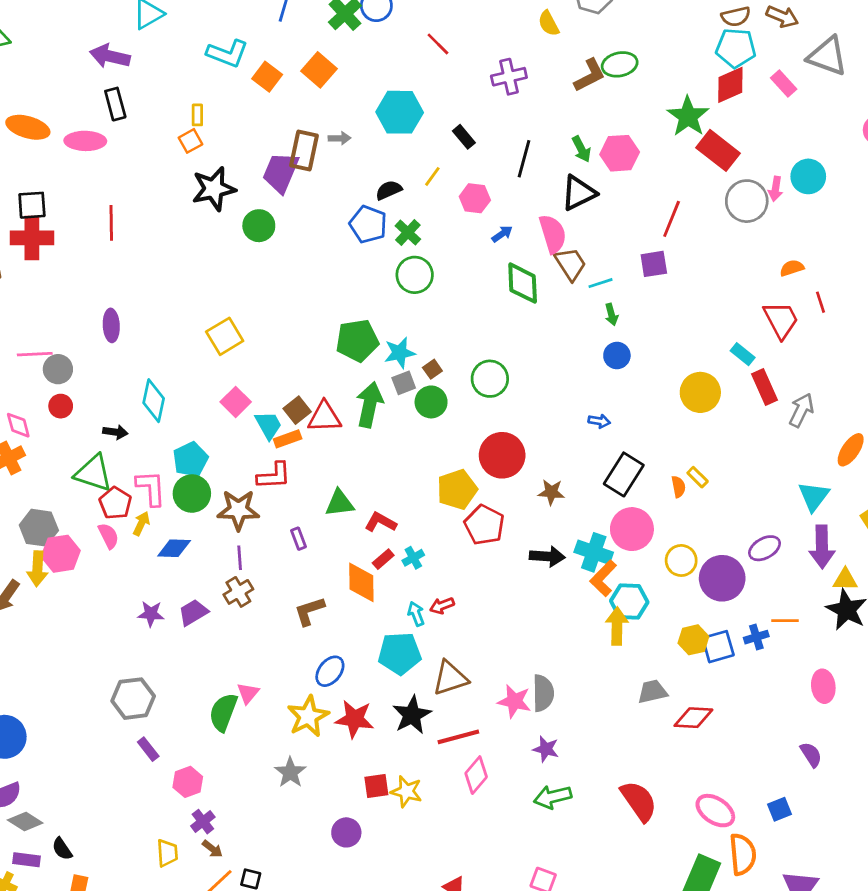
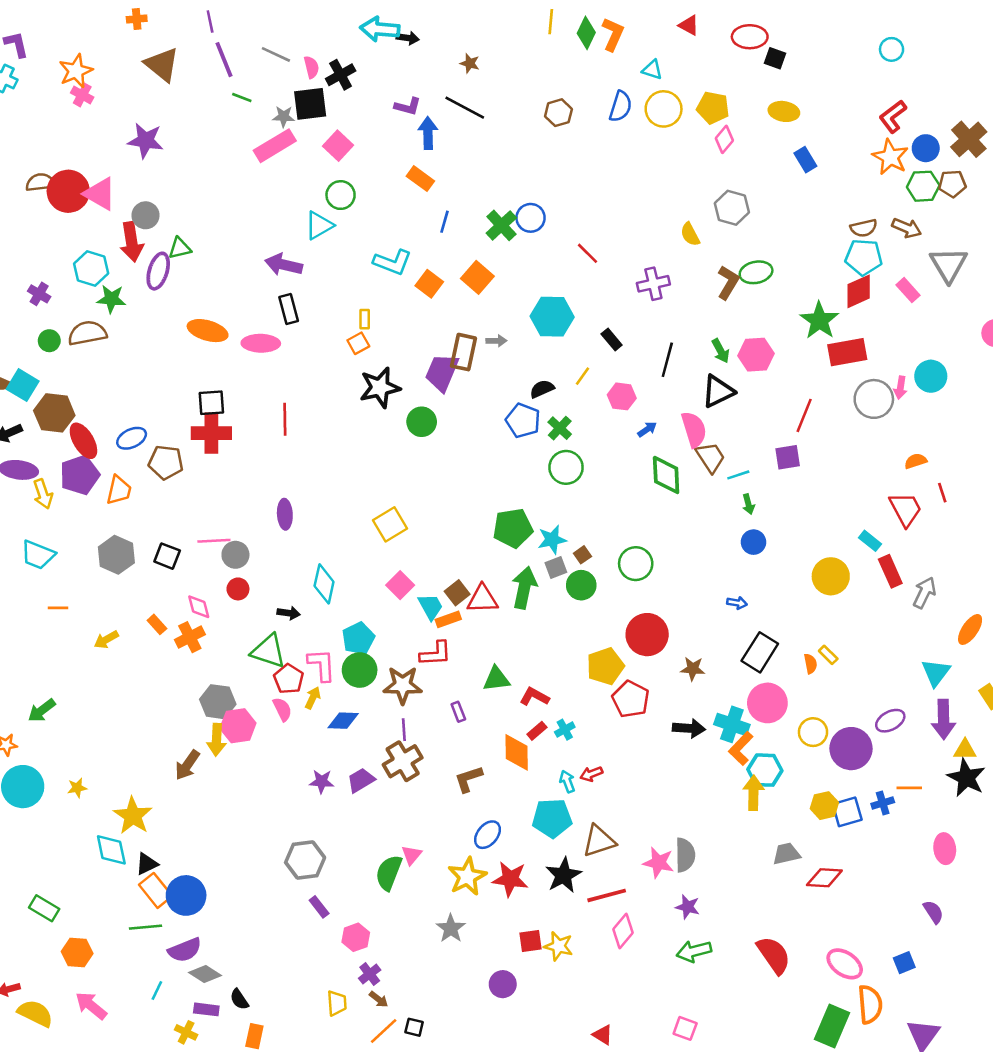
gray triangle: (827, 56) -> (949, 265), turned 39
brown L-shape: (590, 75) -> (728, 282), turned -32
red rectangle: (718, 150) -> (847, 352), turned -48
brown cross: (238, 592) -> (403, 761), size x1.4

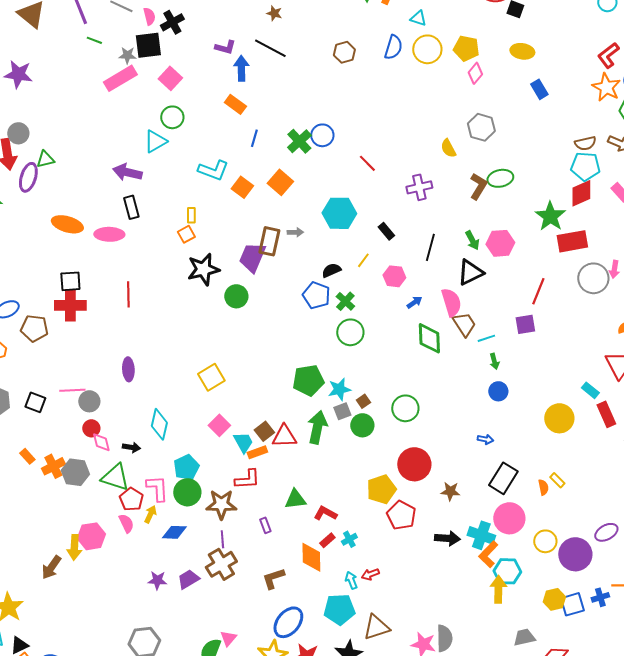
pink diamond: (199, 607) -> (101, 442), moved
gray hexagon: (218, 702) -> (75, 472), moved
blue ellipse: (487, 835) -> (288, 622), size x1.4

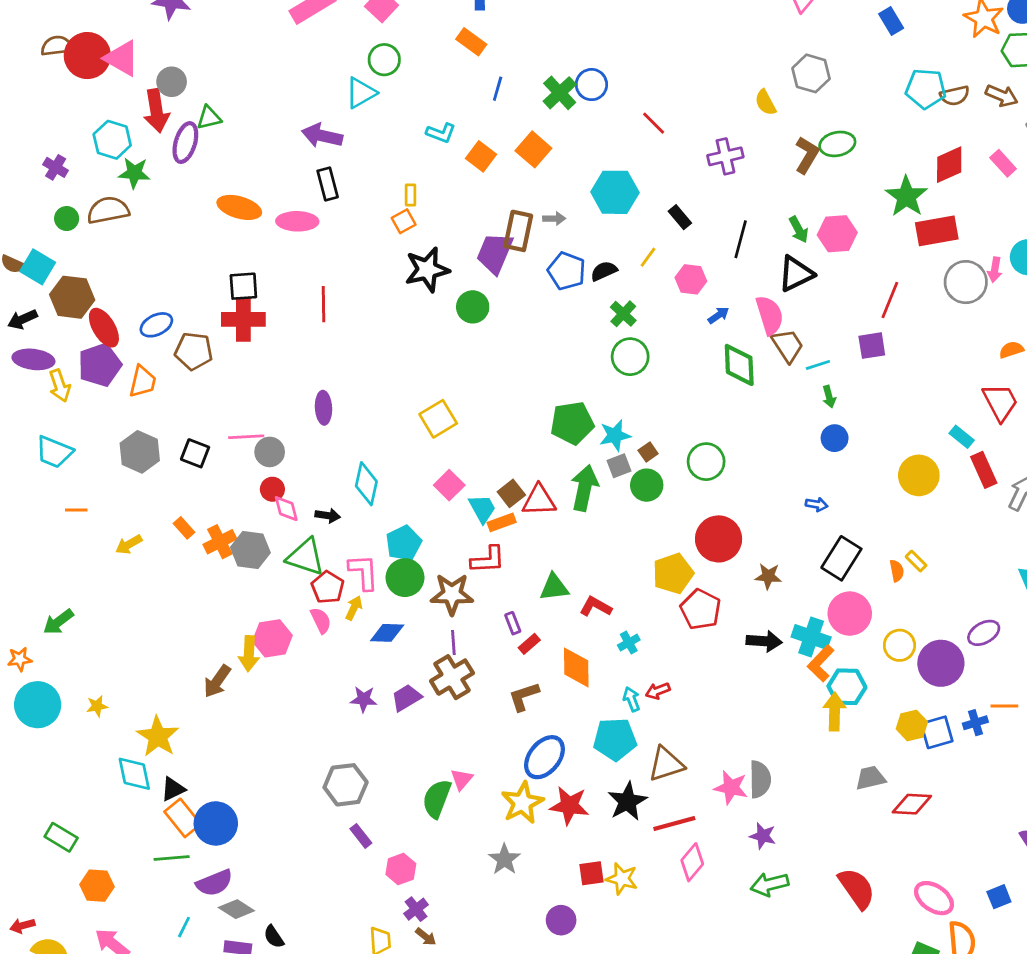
cyan pentagon: (585, 166) -> (926, 89), moved
cyan L-shape: (213, 170) -> (441, 133), size x0.7
blue pentagon: (316, 295) -> (567, 271), moved
red rectangle: (327, 540) -> (529, 644), moved

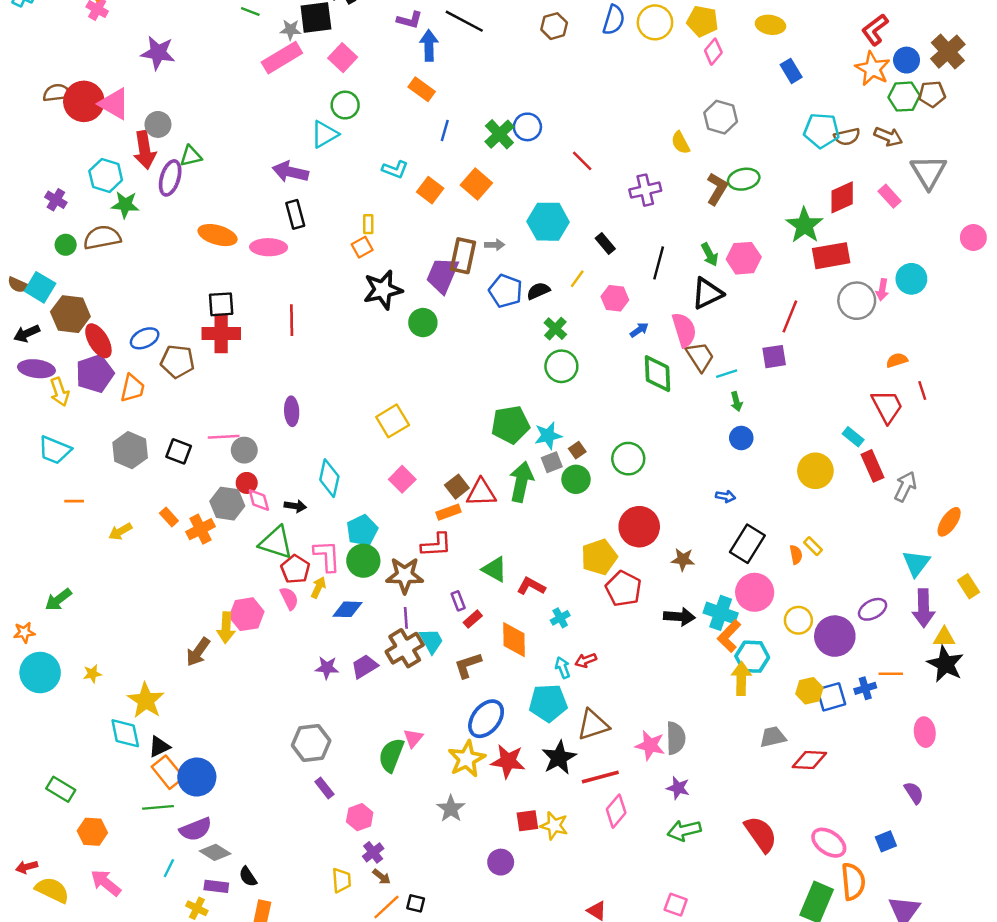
cyan trapezoid: (482, 509) -> (431, 641), moved
gray hexagon: (250, 550) -> (227, 504), moved
green triangle: (554, 587) -> (495, 569), turned 36

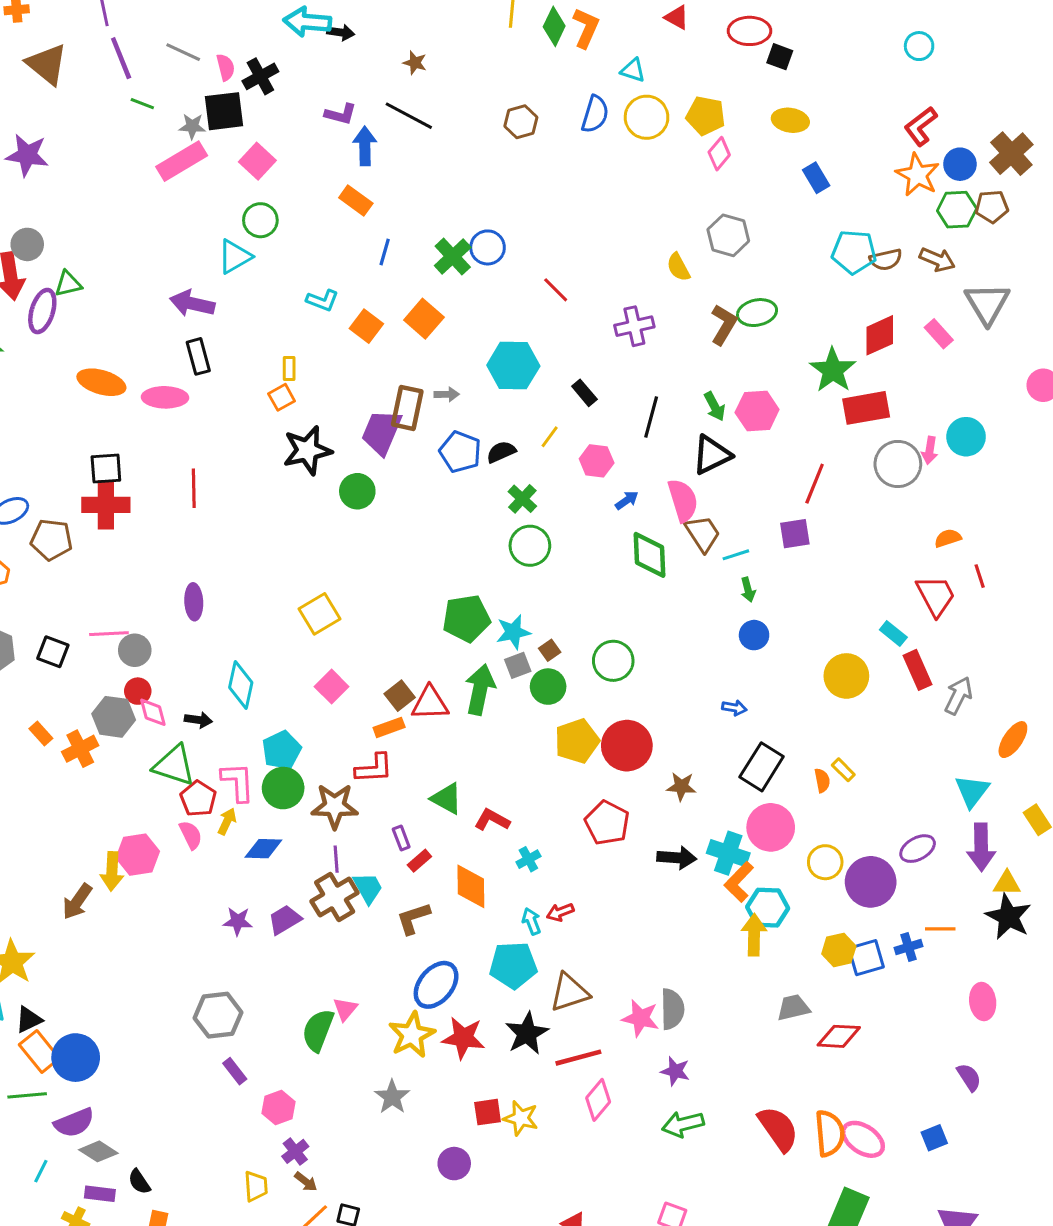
yellow pentagon: (599, 557) -> (577, 741), moved
orange semicircle: (853, 882) -> (830, 1133), moved

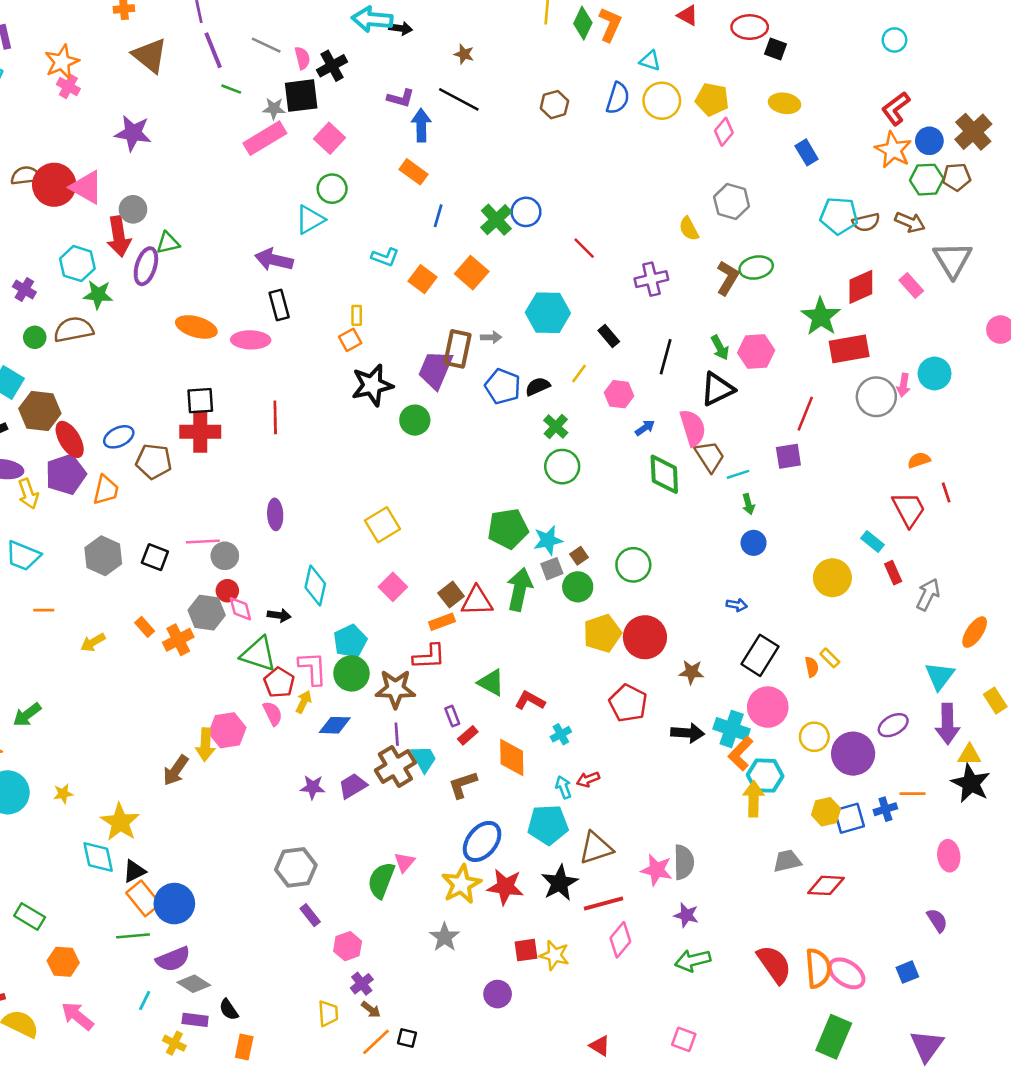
red rectangle: (918, 670) -> (893, 573), size x0.7

